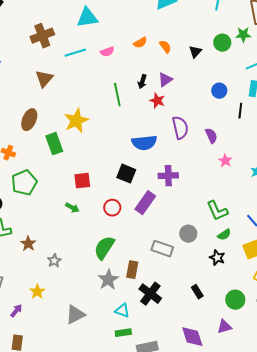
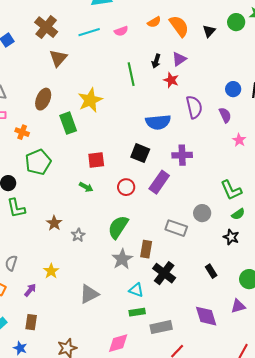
brown cross: (42, 36) -> (46, 27), moved, turned -30
orange semicircle: (165, 47) -> (179, 26), size x1.6
blue circle: (219, 91) -> (233, 89), moved
brown star: (28, 244) -> (54, 223), moved
gray star: (54, 261) -> (78, 235), moved

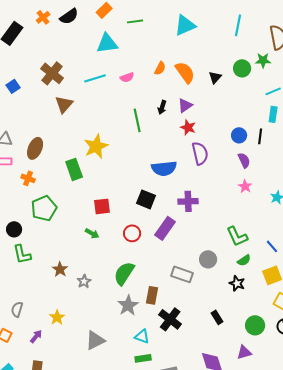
orange semicircle: (154, 22) -> (160, 68), turned -32
red star: (171, 80) -> (188, 127), moved
brown ellipse: (43, 99) -> (35, 148), moved
purple semicircle: (225, 115) -> (244, 160), moved

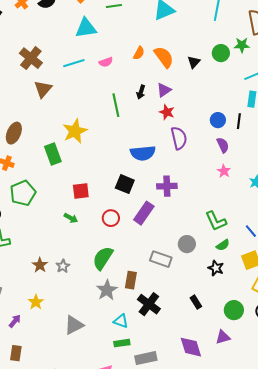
brown star: (60, 269) -> (40, 265), moved

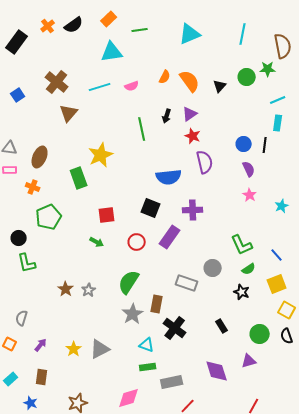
yellow star: (36, 302) -> (74, 349), moved

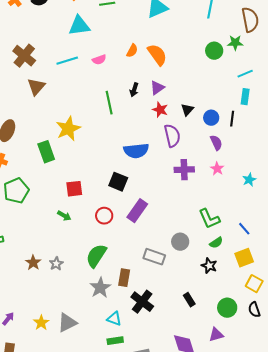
black triangle: (220, 86) -> (187, 110), moved
purple cross: (193, 210) -> (184, 170), moved

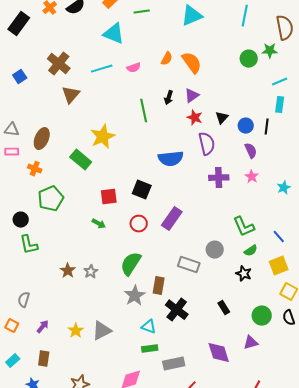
cyan triangle: (79, 26) -> (114, 34), turned 30
green rectangle: (46, 152) -> (81, 160), turned -30
black square: (118, 182) -> (142, 190), moved

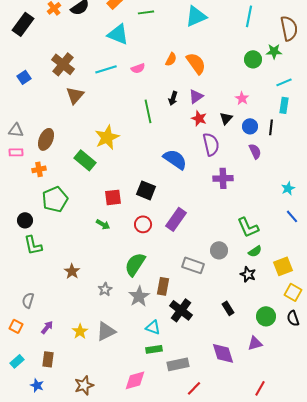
blue semicircle: (171, 159) -> (175, 159), turned -140
orange cross: (35, 169) -> (39, 169), turned -32
pink star: (252, 177) -> (242, 98), moved
blue line: (279, 237) -> (292, 216), moved
gray star: (91, 272) -> (105, 289), moved

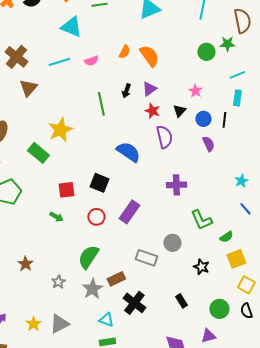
purple cross: (223, 178) -> (176, 185), moved
green semicircle: (255, 251) -> (226, 237), moved
brown rectangle: (163, 286) -> (116, 279), turned 54

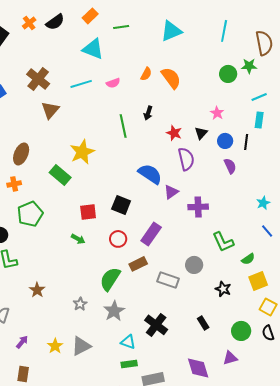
purple triangle: (149, 89) -> (171, 192), moved
brown star: (25, 264) -> (37, 290), moved
brown rectangle: (116, 279) -> (138, 264), moved

